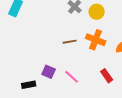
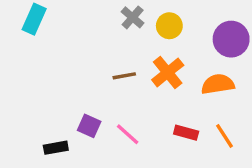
orange cross: (96, 40) -> (168, 72), turned 30
red rectangle: (107, 76) -> (186, 133), turned -40

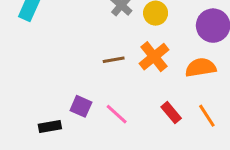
red rectangle: (186, 133) -> (171, 113), turned 35

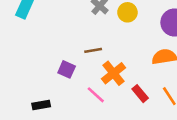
orange cross: (154, 57) -> (114, 73), moved
purple square: (81, 106) -> (67, 69), moved

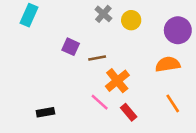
purple square: (67, 69) -> (71, 47), moved
red rectangle: (140, 94) -> (129, 112), moved

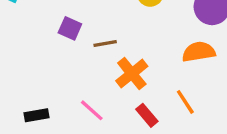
pink line: (100, 102) -> (92, 110), moved
orange line: (173, 103) -> (185, 102), moved

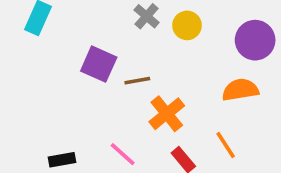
purple square: (70, 28) -> (99, 64), size x1.4

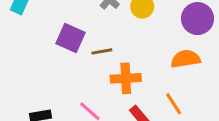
orange cross: (167, 114) -> (126, 78), turned 36

